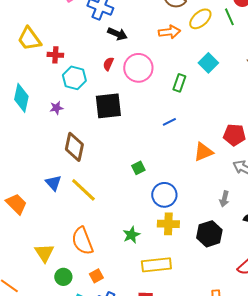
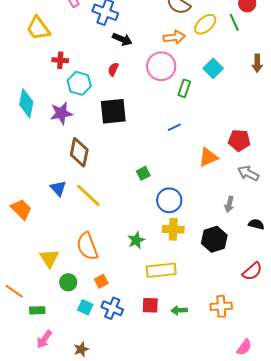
yellow trapezoid: (29, 39) -> (38, 28), moved
pink circle: (138, 68) -> (161, 66), moved
purple star: (56, 108) -> (61, 113), size x1.6

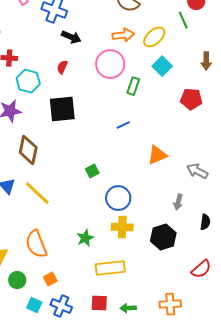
yellow ellipse: (205, 24) -> (154, 37), moved
red pentagon: (239, 140) -> (191, 99), moved
black semicircle: (256, 224) -> (205, 222), turned 84

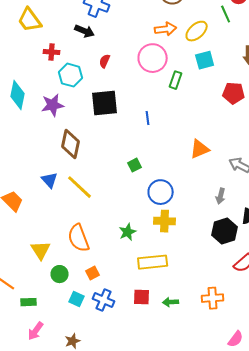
black arrow: (71, 37) -> (85, 31), moved
cyan square: (162, 66) -> (205, 60), turned 30
blue line: (123, 125) -> (148, 118), moved, turned -72
black hexagon: (163, 237) -> (225, 231), moved

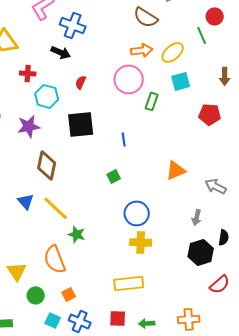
green square: (135, 165) -> (114, 176), moved
green star: (128, 232) -> (77, 234), moved, turned -30

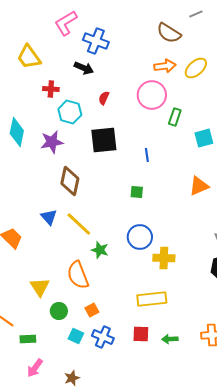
cyan square: (181, 81) -> (204, 138), moved
green square: (114, 176) -> (137, 192), turned 32
blue circle: (137, 213) -> (140, 237), moved

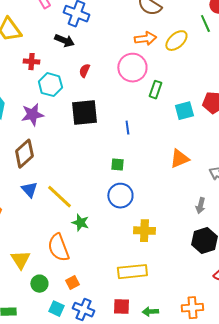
brown diamond: (70, 181) -> (24, 154), moved, turned 36
blue circle: (140, 237) -> (120, 196), moved

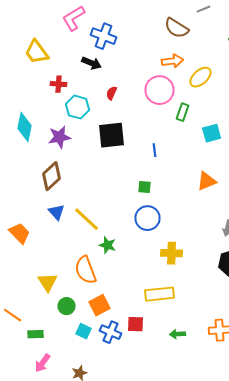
yellow ellipse: (176, 41) -> (200, 77), moved
orange square: (72, 283) -> (100, 305), size x1.5
red square: (121, 307) -> (136, 324), moved

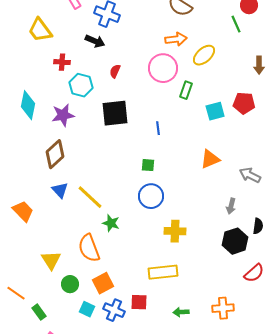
green rectangle: (36, 334) -> (39, 312), turned 56

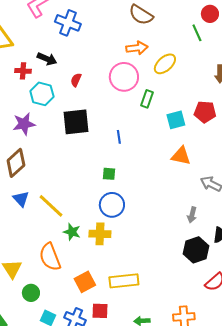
black arrow: (95, 41) -> (47, 59), moved
orange triangle: (210, 159) -> (181, 156), moved, turned 35
yellow cross: (175, 231) -> (100, 234), moved
orange square: (103, 283) -> (85, 282), moved

